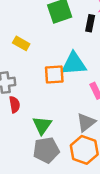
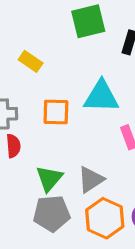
orange square: (54, 74) -> (56, 112), moved
gray triangle: (86, 122) -> (91, 180), moved

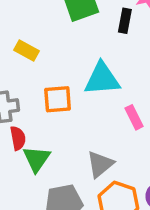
green triangle: (49, 178) -> (37, 159), moved

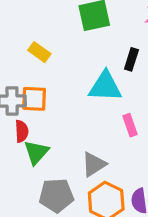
black rectangle: (125, 21) -> (131, 59), moved
orange square: (58, 99) -> (34, 99), moved

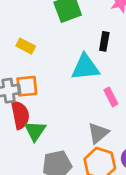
red semicircle: (22, 131) -> (20, 115), size x1.5
gray triangle: (94, 164) -> (98, 133), moved

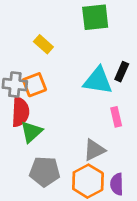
black rectangle: (104, 41) -> (122, 72), moved
orange square: (27, 86) -> (34, 85), turned -30

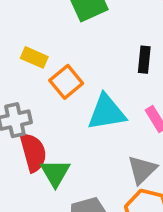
cyan triangle: (98, 81) -> (107, 112), moved
orange square: (34, 85) -> (66, 82), moved

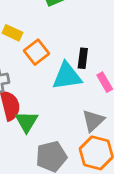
black rectangle: (144, 60) -> (83, 58), moved

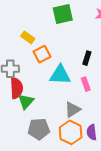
black rectangle: (83, 58) -> (87, 58), moved

